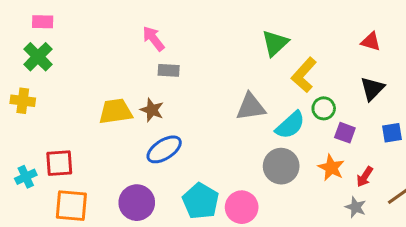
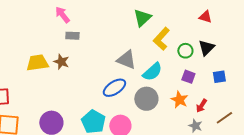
gray triangle: (251, 107) -> (126, 60), turned 30
green circle: (324, 108) -> (185, 51), moved
blue ellipse: (164, 149) -> (114, 88), moved

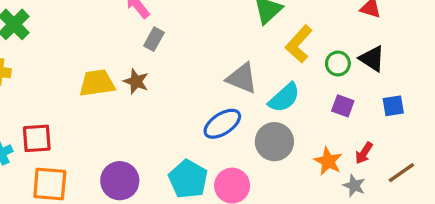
gray rectangle: (72, 36) -> (154, 39), turned -64
black triangle: (206, 48) -> (372, 59), turned -42
orange star: (179, 100) -> (328, 161), moved

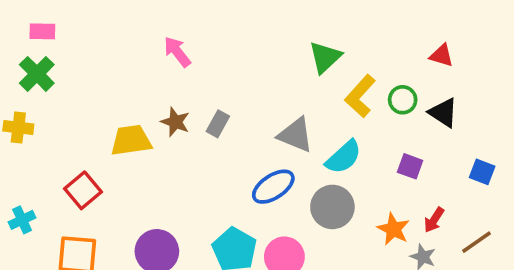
gray rectangle: (154, 39) -> (218, 124), moved
green circle: (338, 64) -> (403, 100), moved
brown star: (136, 81) -> (175, 122), moved
blue square: (393, 106) -> (482, 172), moved, turned 30
red square: (37, 138) -> (83, 190), moved, turned -36

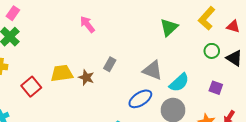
pink rectangle: (42, 31) -> (13, 13), turned -56
yellow L-shape: (360, 96) -> (207, 18), moved
brown star: (175, 122) -> (86, 77), moved
red square: (83, 190) -> (31, 87), moved

